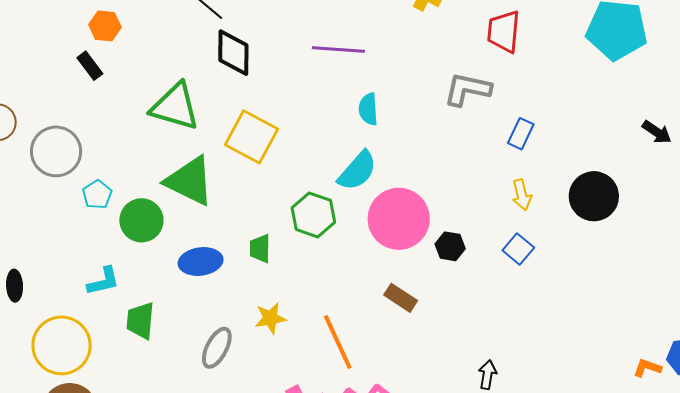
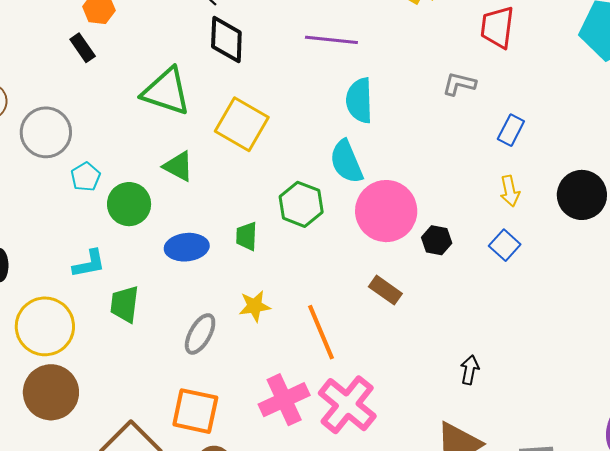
gray L-shape: (467, 89) -> (459, 84), size x0.7
cyan semicircle: (368, 109) -> (359, 100), size x1.4
cyan semicircle: (357, 171) -> (346, 162), turned 114
green triangle: (190, 181) -> (178, 166), size x0.6

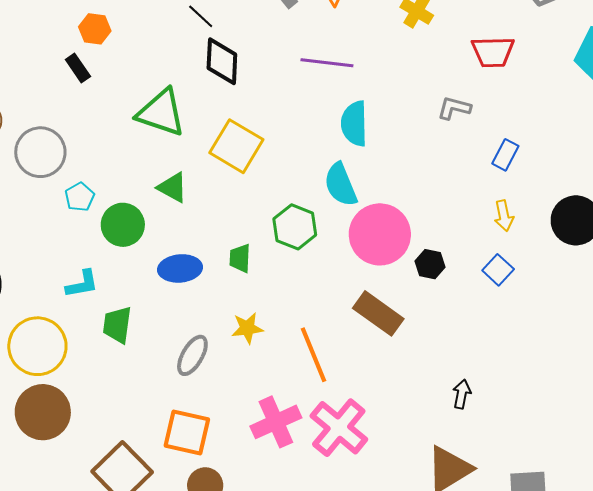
red trapezoid: (497, 27) -> (493, 52), turned -99
brown rectangle: (385, 290) -> (378, 313), size x1.5

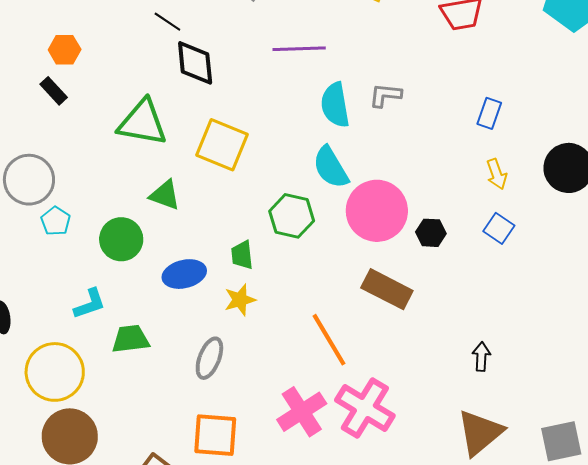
gray L-shape: (454, 108) -> (385, 95), moved
cyan pentagon: (80, 197) -> (56, 221), moved
green trapezoid: (117, 325) -> (131, 339), turned 84
yellow star: (247, 328) -> (240, 300), moved

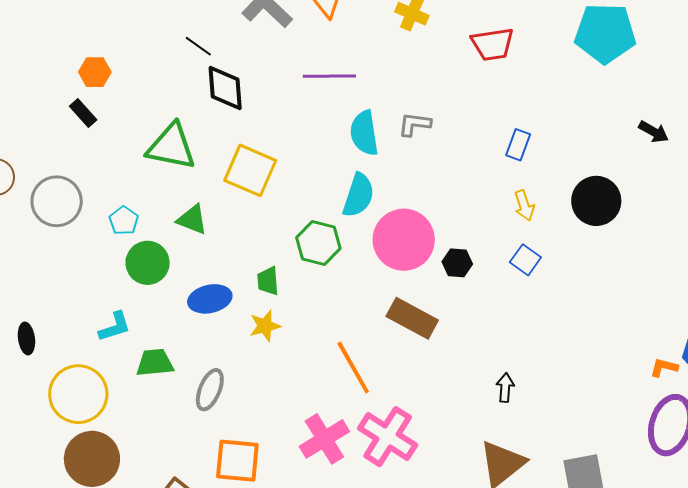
cyan semicircle: (331, 167) -> (358, 195), turned -132
cyan pentagon: (56, 221) -> (124, 221), moved
gray ellipse: (209, 358) -> (210, 390), moved

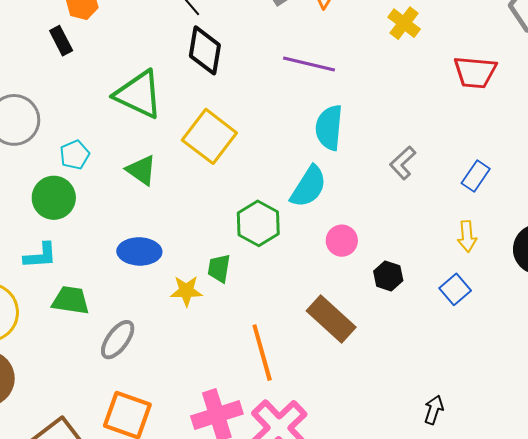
gray L-shape: (415, 124) -> (403, 163), moved, turned -64
pink circle: (404, 240) -> (342, 241), size x0.5
green circle: (148, 263) -> (54, 198), moved
green trapezoid: (268, 281) -> (219, 268), moved
black arrow: (505, 388) -> (434, 410), moved

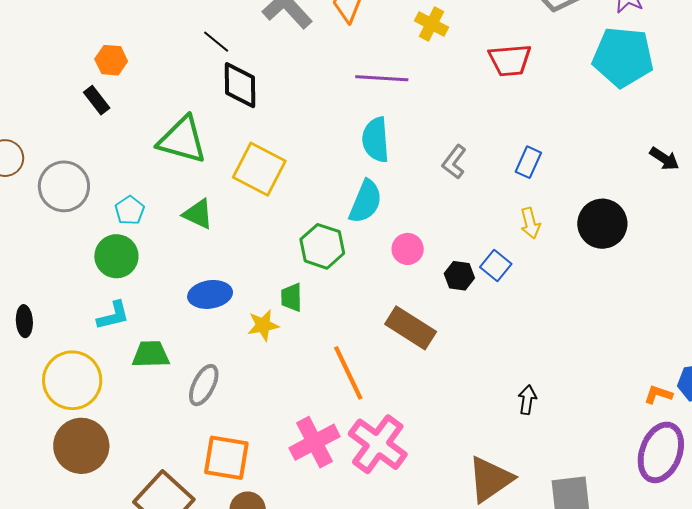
purple line: (309, 64) -> (382, 78), moved
blue square: (455, 289) -> (496, 265), moved

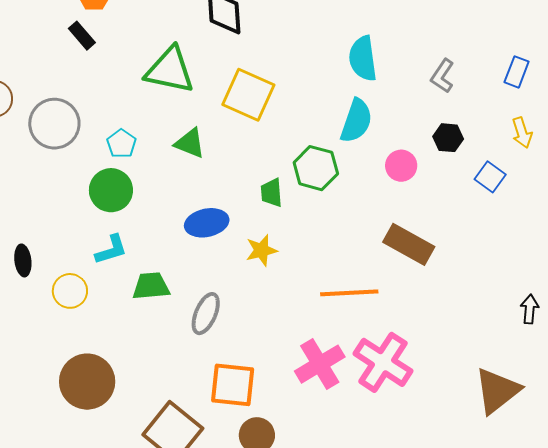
black hexagon: (459, 276) -> (448, 138), moved
green trapezoid: (291, 297) -> (271, 193), moved
orange line: (348, 373) -> (349, 293), turned -64
yellow circle: (72, 380) -> (70, 291), moved, size x0.6

